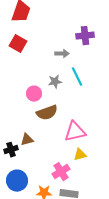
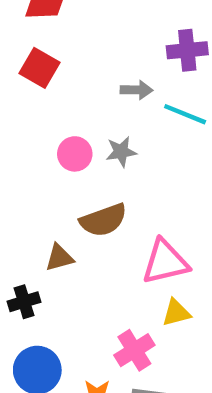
cyan line: (77, 77) -> (185, 114), moved, turned -42
pink circle: (34, 94) -> (75, 154), moved
brown triangle: (27, 140) -> (59, 258), moved

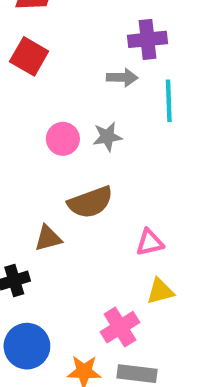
purple cross: (187, 50) -> (147, 39), moved
cyan line: (185, 114) -> (169, 101), turned 66
pink triangle: (165, 262) -> (150, 242), size x0.6

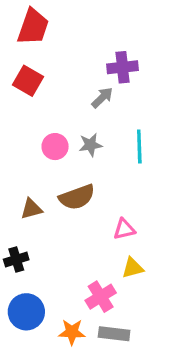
gray arrow: (122, 77) -> (102, 98), turned -45
cyan line: (169, 101) -> (139, 147), moved
brown triangle: (48, 238) -> (31, 209), moved

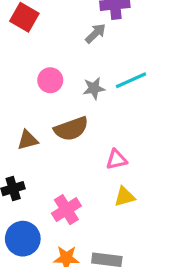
gray star: (90, 145) -> (94, 88), moved
cyan line: (139, 147) -> (131, 80), turned 68
pink cross: (101, 297) -> (66, 210), moved

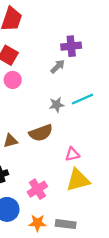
pink circle: (50, 80) -> (13, 80), moved
yellow triangle: (125, 197) -> (78, 180), size x1.6

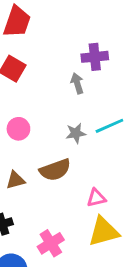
gray arrow: (58, 66) -> (77, 83), turned -63
pink circle: (13, 80) -> (18, 129), moved

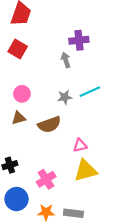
brown triangle: (16, 180) -> (19, 118), moved

